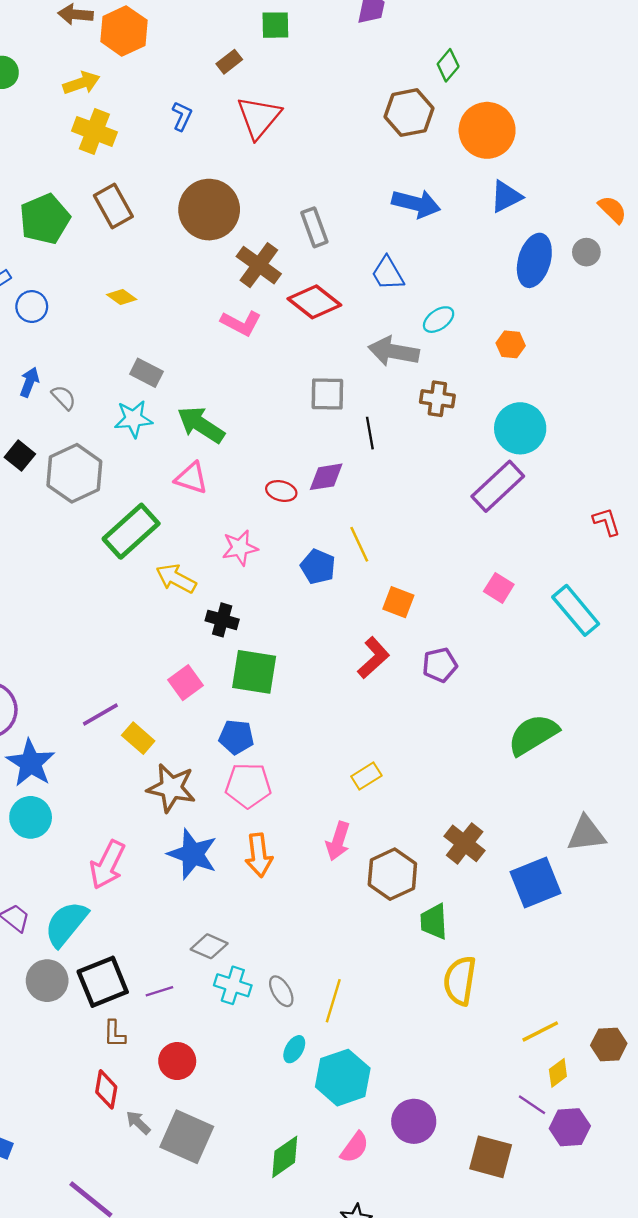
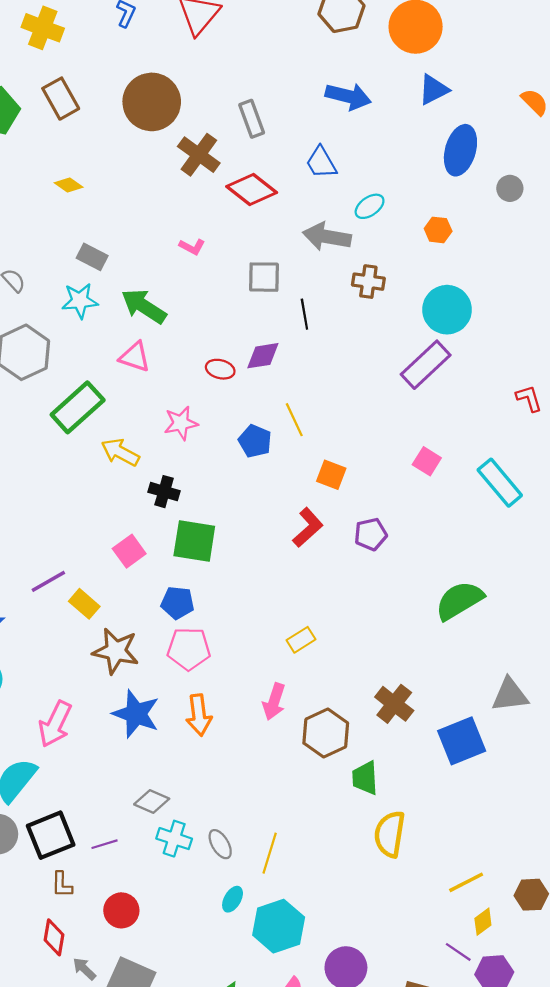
gray circle: (586, 252) -> (510, 188), moved
pink L-shape: (241, 323) -> (192, 247), moved, size x0.7

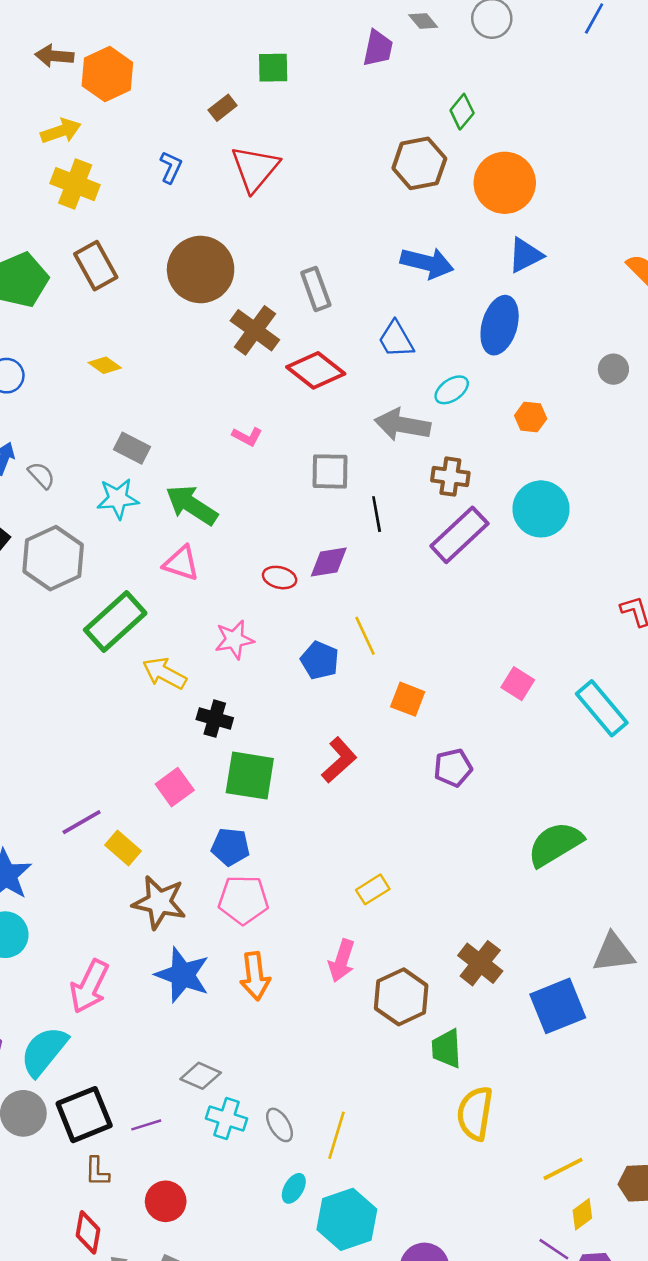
blue ellipse: (460, 150) -> (500, 325), moved
purple rectangle: (426, 365) -> (459, 535), moved
red L-shape: (308, 528) -> (339, 760), moved

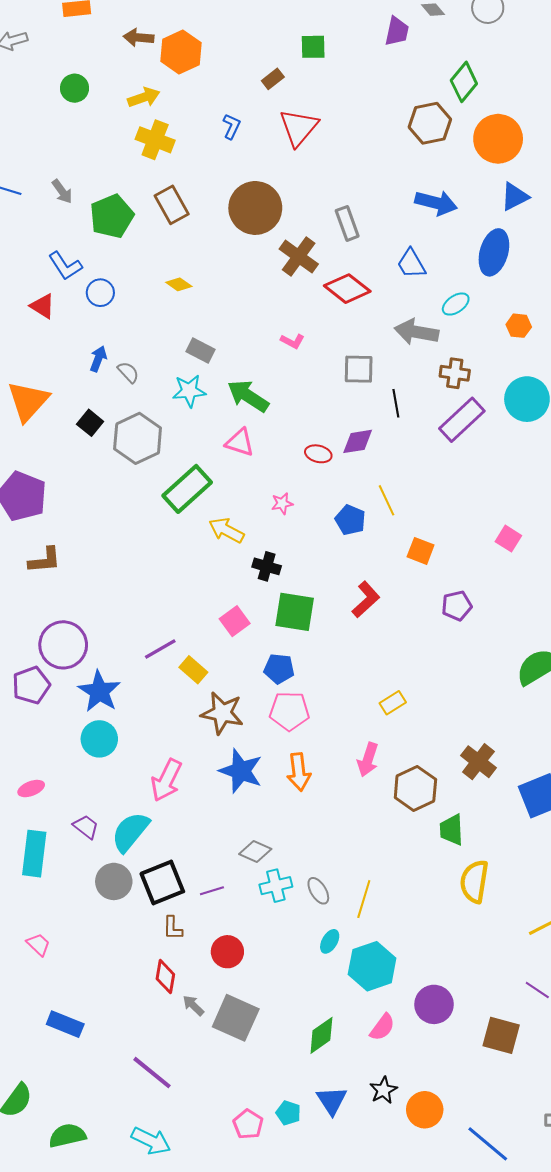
green diamond: (462, 112) -> (464, 82), size x1.4
pink star: (234, 640) -> (282, 503), size x0.7
cyan cross: (226, 1118) -> (276, 886), turned -32

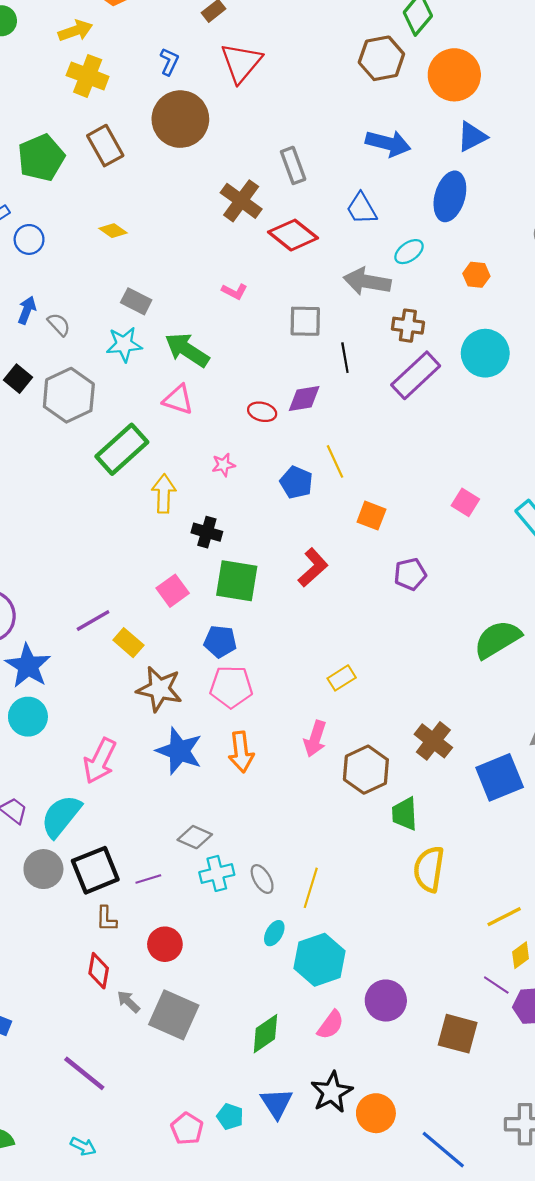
brown circle: (255, 208) -> (180, 119), moved
yellow arrow: (226, 530) -> (164, 494), turned 64
black star: (383, 1090) -> (332, 1092), size x1.4
cyan arrow: (151, 1141) -> (83, 1146), size x0.6

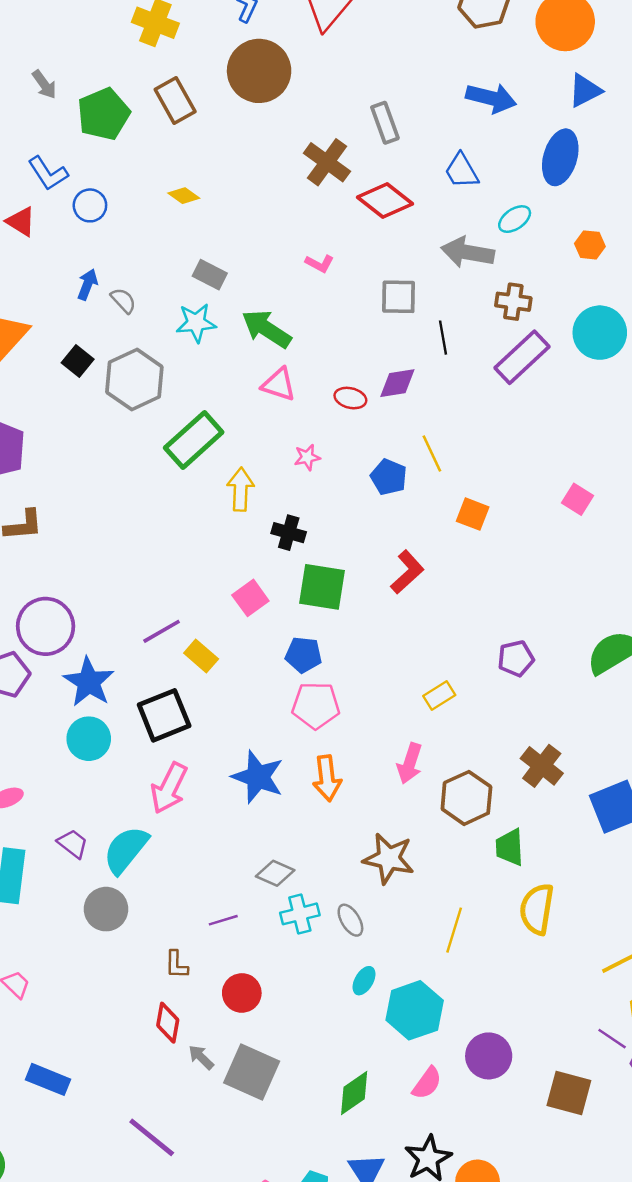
pink triangle: (178, 400) -> (279, 384), moved
purple pentagon: (410, 574) -> (516, 658), moved
brown star: (159, 689) -> (389, 858), moved
black square: (95, 870) -> (164, 715), moved
yellow line: (311, 888) -> (454, 930), moved

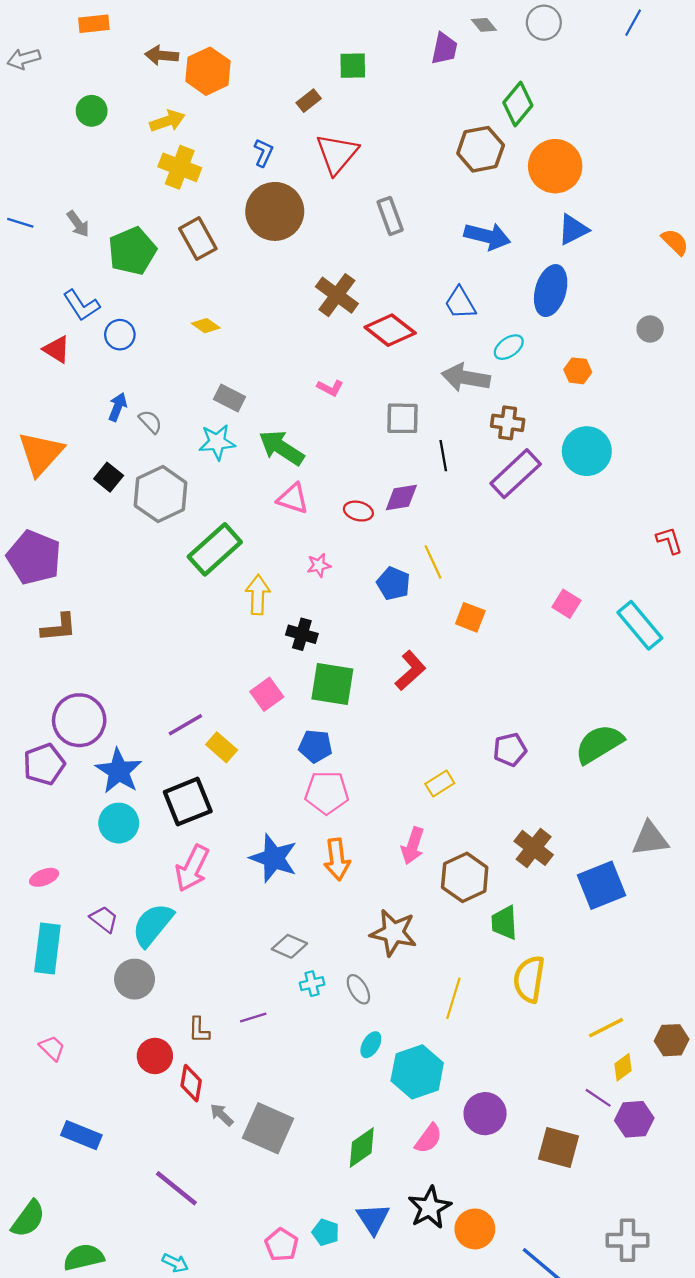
gray rectangle: (385, 123) -> (390, 216), moved
cyan cross: (300, 914) -> (312, 984), size x0.7
purple line: (223, 920) -> (253, 1018), moved
red circle: (242, 993) -> (155, 1056), moved

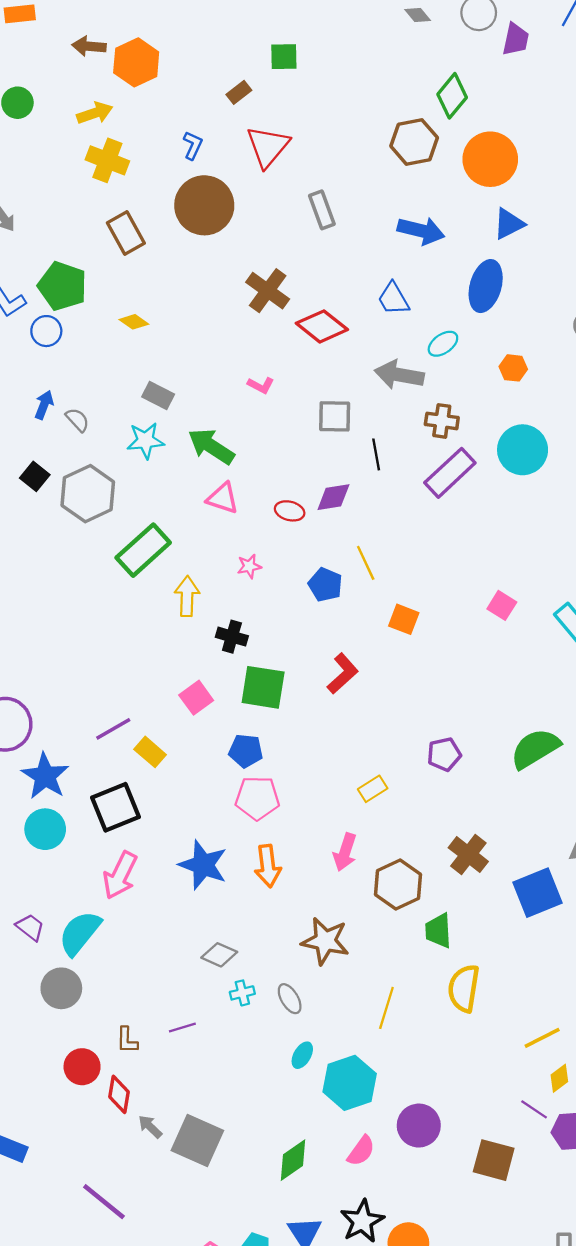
purple trapezoid: (444, 49) -> (516, 39), moved
green pentagon: (132, 251) -> (62, 286), moved, turned -30

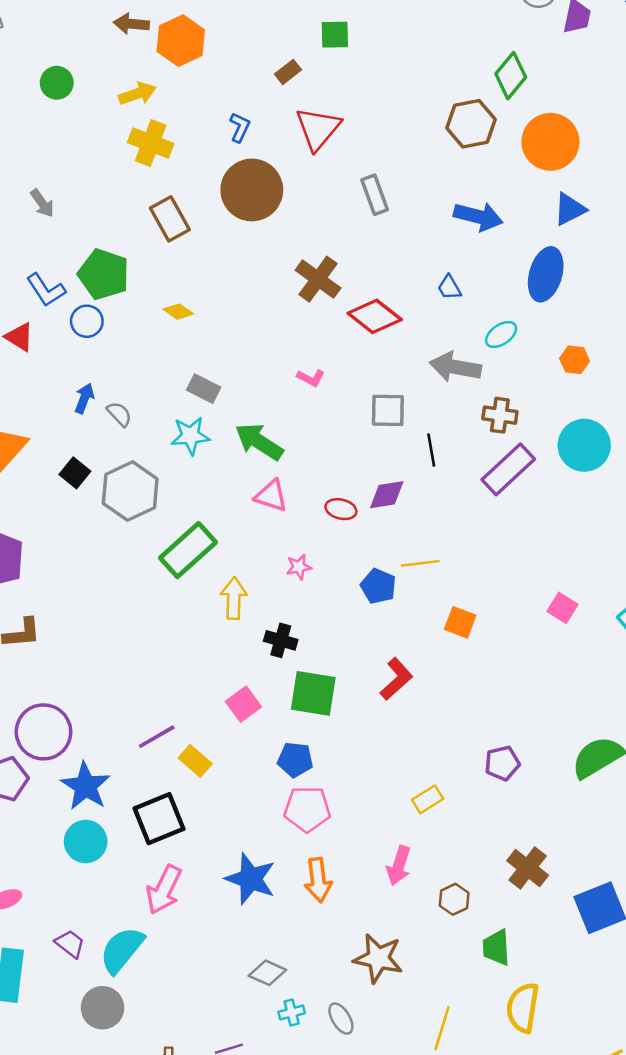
blue trapezoid: (393, 299) -> (449, 288), size x0.7
yellow line: (366, 563) -> (420, 563), turned -72
brown hexagon: (398, 885) -> (454, 899), size x0.6

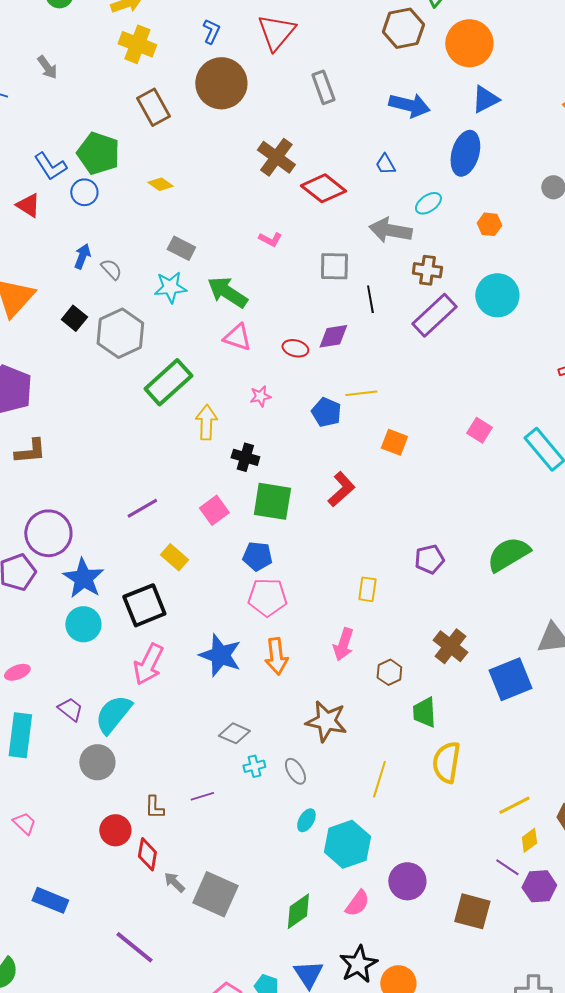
gray arrow: (42, 203) -> (47, 67), moved
purple line: (157, 737) -> (142, 508), moved
yellow rectangle: (428, 799) -> (367, 589), turned -50

